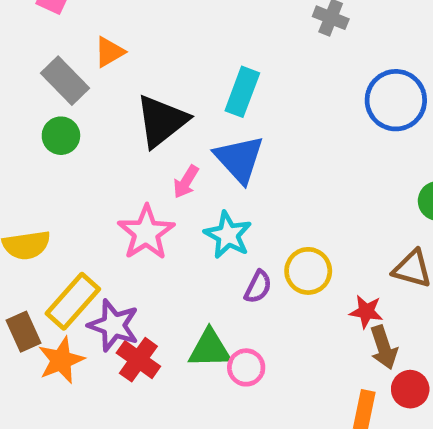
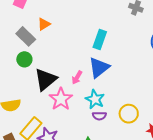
black triangle: (162, 121) -> (46, 80), moved
blue triangle: (239, 159) -> (99, 68), turned 35
purple semicircle: (258, 287) -> (99, 116), moved, turned 64

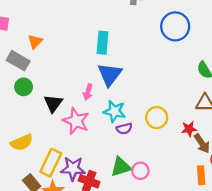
black triangle: (46, 80) -> (53, 103), size x0.7

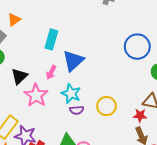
blue circle: (175, 26) -> (137, 47), moved
cyan rectangle: (102, 43) -> (51, 39), moved
red star: (189, 129) -> (140, 115), moved

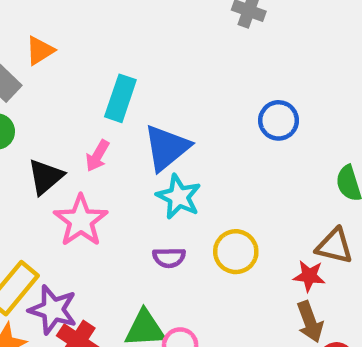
blue circle: (137, 47) -> (279, 120), moved, size x0.7
pink arrow: (51, 72) -> (97, 156), moved
cyan star: (71, 94) -> (179, 197), moved

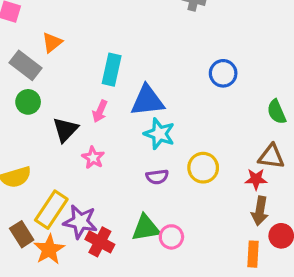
blue triangle: (167, 148) -> (147, 101), turned 39
pink star: (81, 221) -> (93, 158), size x0.6
brown arrow: (310, 322) -> (260, 211), turned 36

